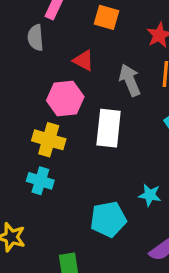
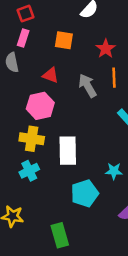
white rectangle: (109, 128) -> (68, 151), moved
cyan cross: (40, 181) -> (29, 171), turned -36

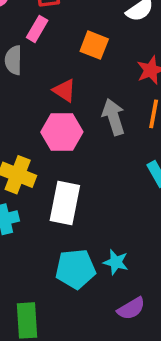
pink hexagon: (40, 106) -> (62, 132), moved
cyan star: (114, 171) -> (116, 262), moved

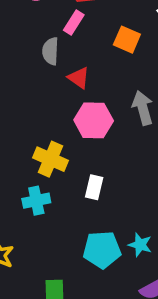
red triangle: (64, 90) -> (79, 78), moved
white rectangle: (65, 203) -> (94, 187), size x0.6

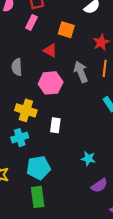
gray semicircle: (50, 51) -> (17, 67), moved
red triangle: (79, 78) -> (50, 50), moved
cyan pentagon: (102, 250) -> (38, 168), moved

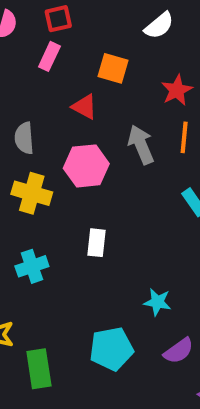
yellow cross: (26, 110) -> (32, 193), moved
cyan pentagon: (38, 168) -> (111, 349), moved
green rectangle: (38, 197) -> (39, 369), moved

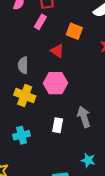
gray arrow: (141, 145) -> (84, 117), moved

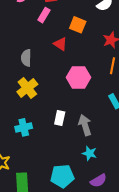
pink hexagon: (55, 83) -> (78, 77), moved
yellow cross: (25, 95) -> (27, 88), turned 30
gray arrow: (84, 117) -> (85, 125), moved

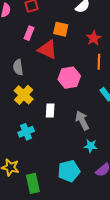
pink rectangle: (44, 15) -> (29, 33), moved
red triangle: (60, 44) -> (48, 49), size x1.5
white rectangle: (60, 118) -> (50, 110), moved

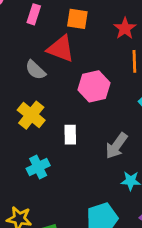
pink rectangle: (29, 33) -> (34, 14), moved
gray semicircle: (18, 67) -> (35, 70), moved, turned -35
gray arrow: (82, 121) -> (116, 146), turned -114

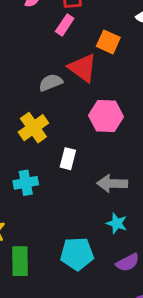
gray semicircle: (35, 70) -> (51, 82), turned 100
gray arrow: (116, 146) -> (112, 183), turned 40

